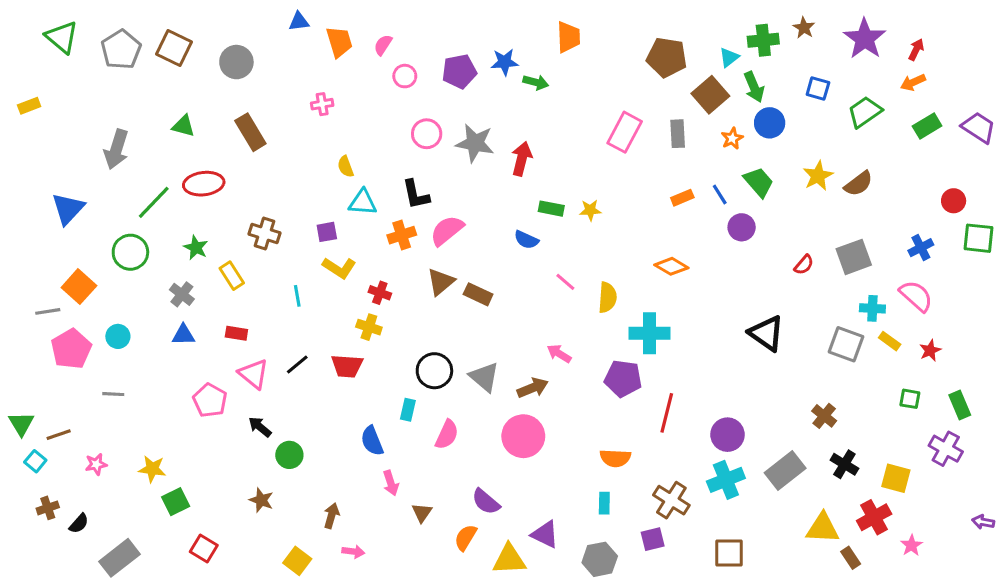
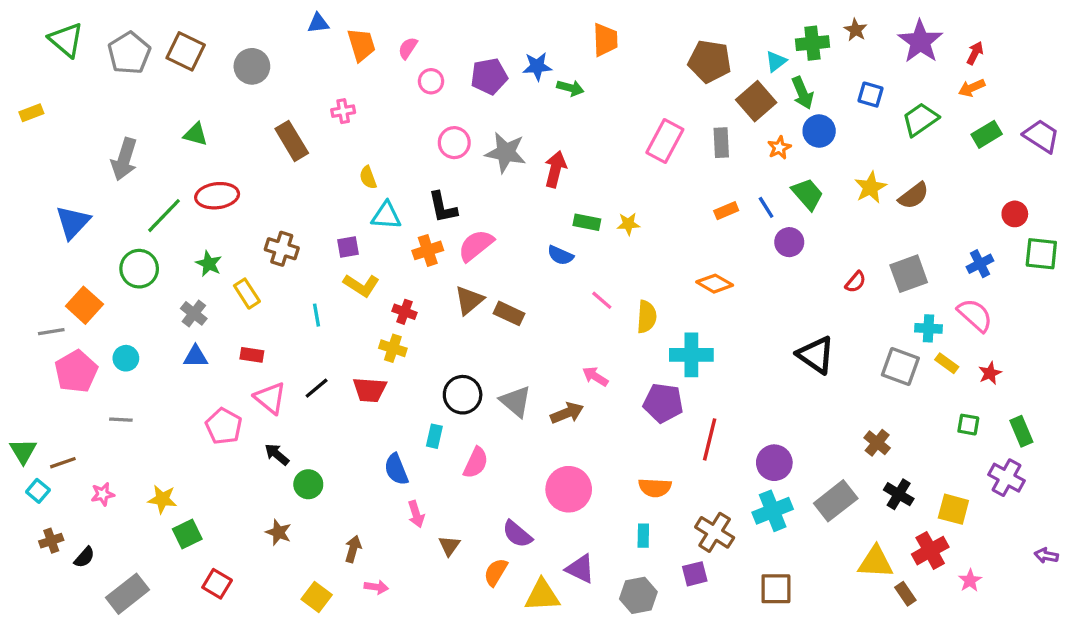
brown rectangle: (250, 132) -> (292, 141), moved
pink circle: (523, 436) -> (569, 489), moved

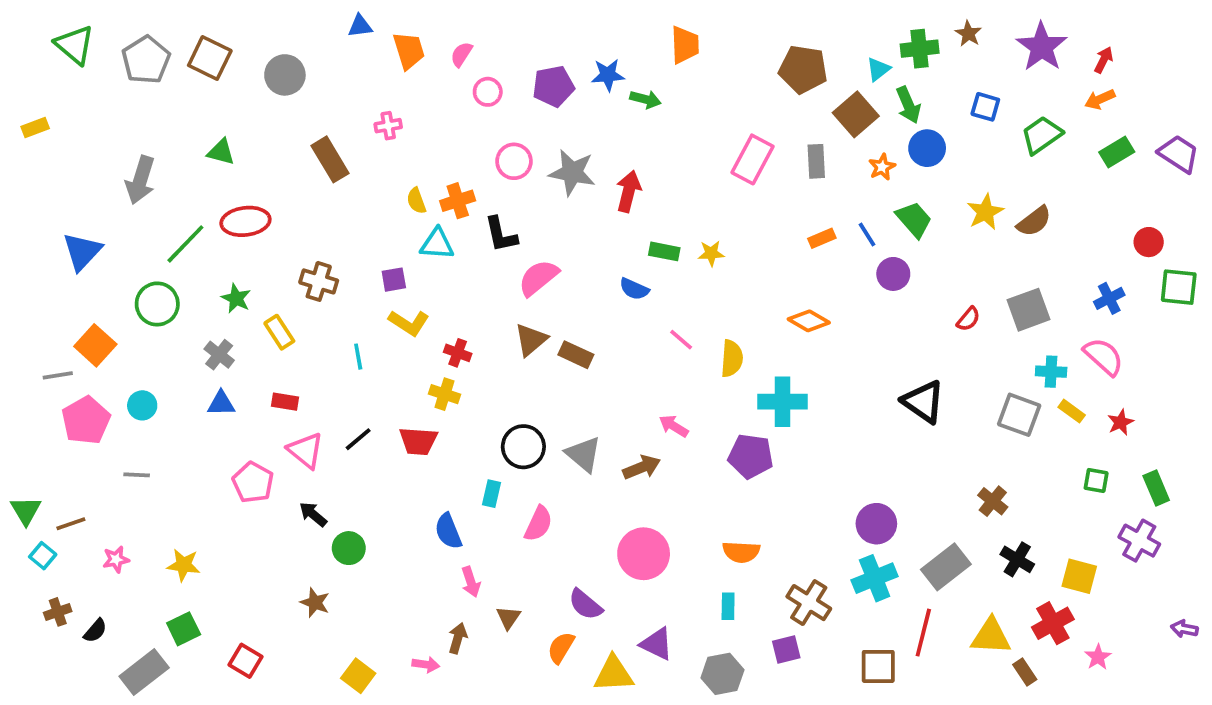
orange cross: (428, 250) -> (458, 201), moved
red line: (710, 439) -> (923, 633), moved
green square: (187, 534) -> (184, 629), moved
brown arrow: (353, 549) -> (458, 638), moved

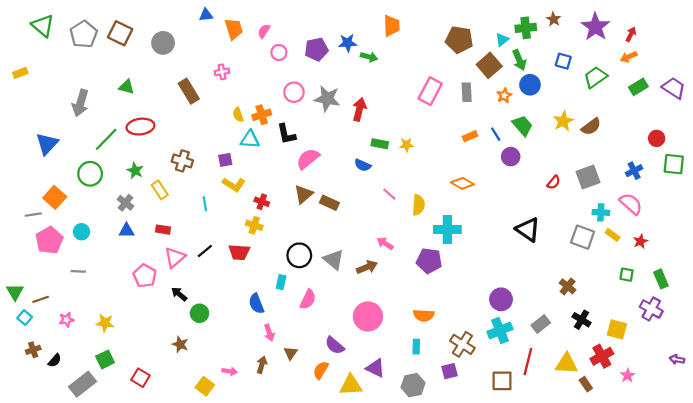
pink triangle: (306, 450) -> (175, 257), turned 40
gray rectangle: (946, 567) -> (541, 324), size x0.7
pink arrow: (426, 665) -> (230, 371), moved

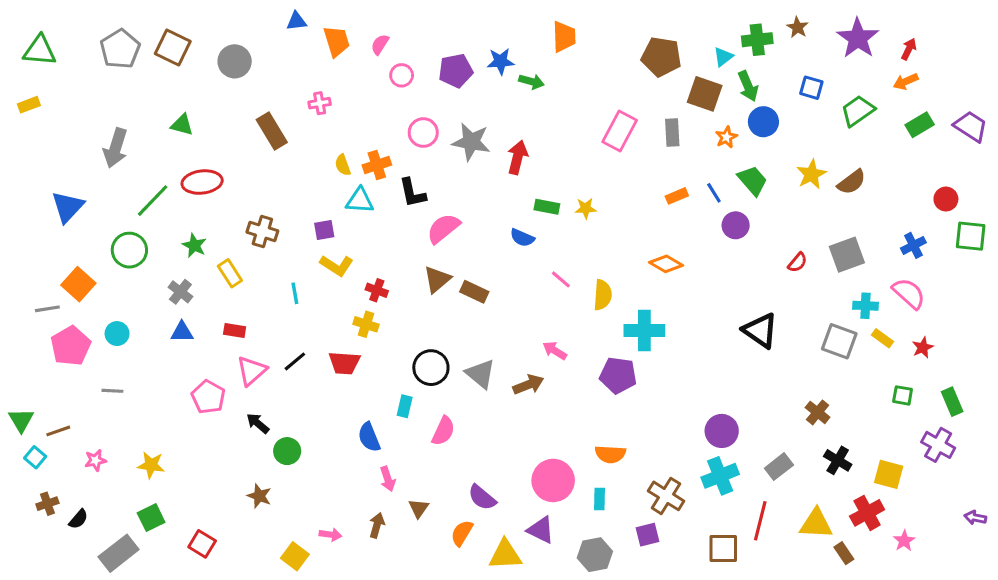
green triangle: (43, 26) -> (40, 51), moved, turned -35
brown square: (489, 65) -> (705, 94), turned -30
pink circle: (368, 316) -> (553, 480), moved

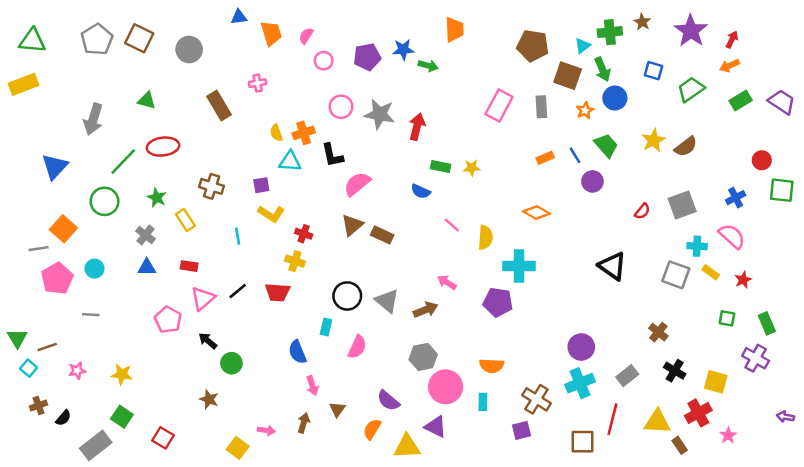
yellow rectangle: (29, 105) -> (24, 84), size x1.6
green square: (151, 518) -> (122, 417), turned -30
gray hexagon: (595, 555) -> (423, 357), moved

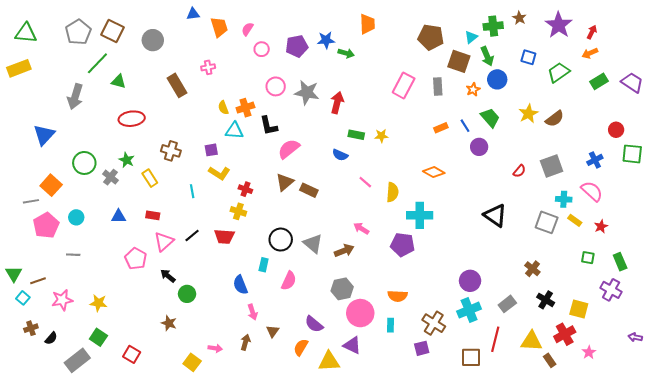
green line: (123, 162) -> (97, 63), moved
gray cross: (146, 235) -> (110, 177), moved
pink star: (77, 371) -> (62, 300), size x1.5

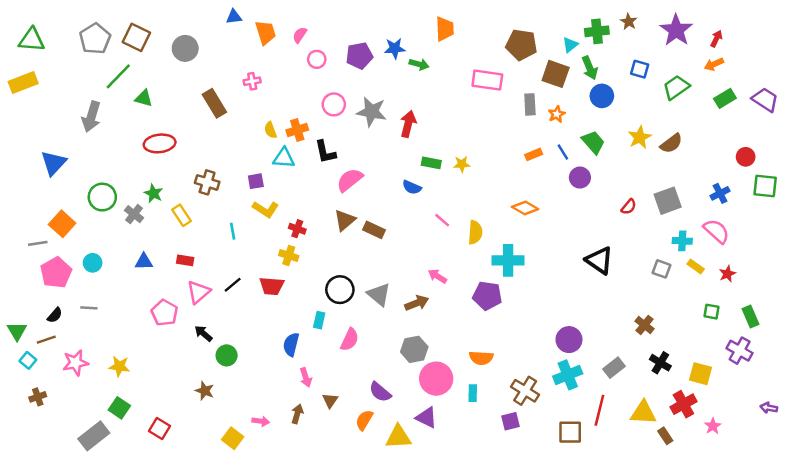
pink rectangle: (404, 85) -> (487, 80), moved, turned 70
orange star: (473, 89) -> (557, 114), moved
gray square: (547, 222) -> (662, 269), size x0.7
blue semicircle: (240, 285) -> (291, 344), turned 36
black semicircle: (51, 338) -> (55, 315), moved

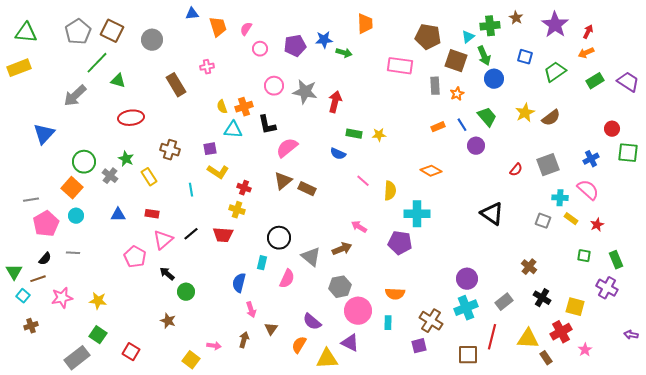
gray arrow: (91, 117) -> (75, 96), turned 30
orange square: (62, 224) -> (72, 188), moved
gray triangle: (379, 295) -> (311, 257), moved

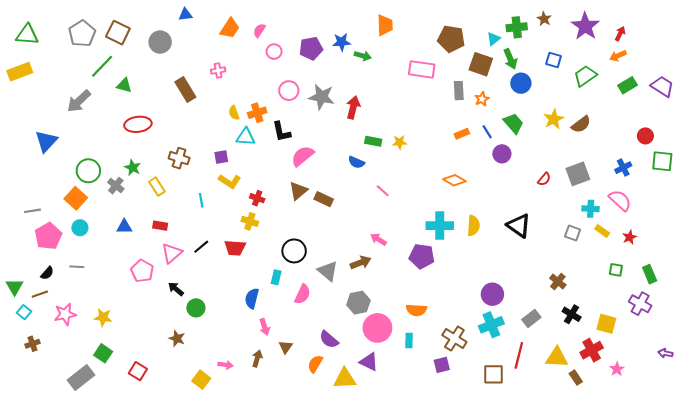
blue triangle: (192, 14) -> (185, 15), moved
orange trapezoid: (218, 27) -> (230, 28), turned 50
yellow semicircle: (390, 191) -> (473, 226), moved

